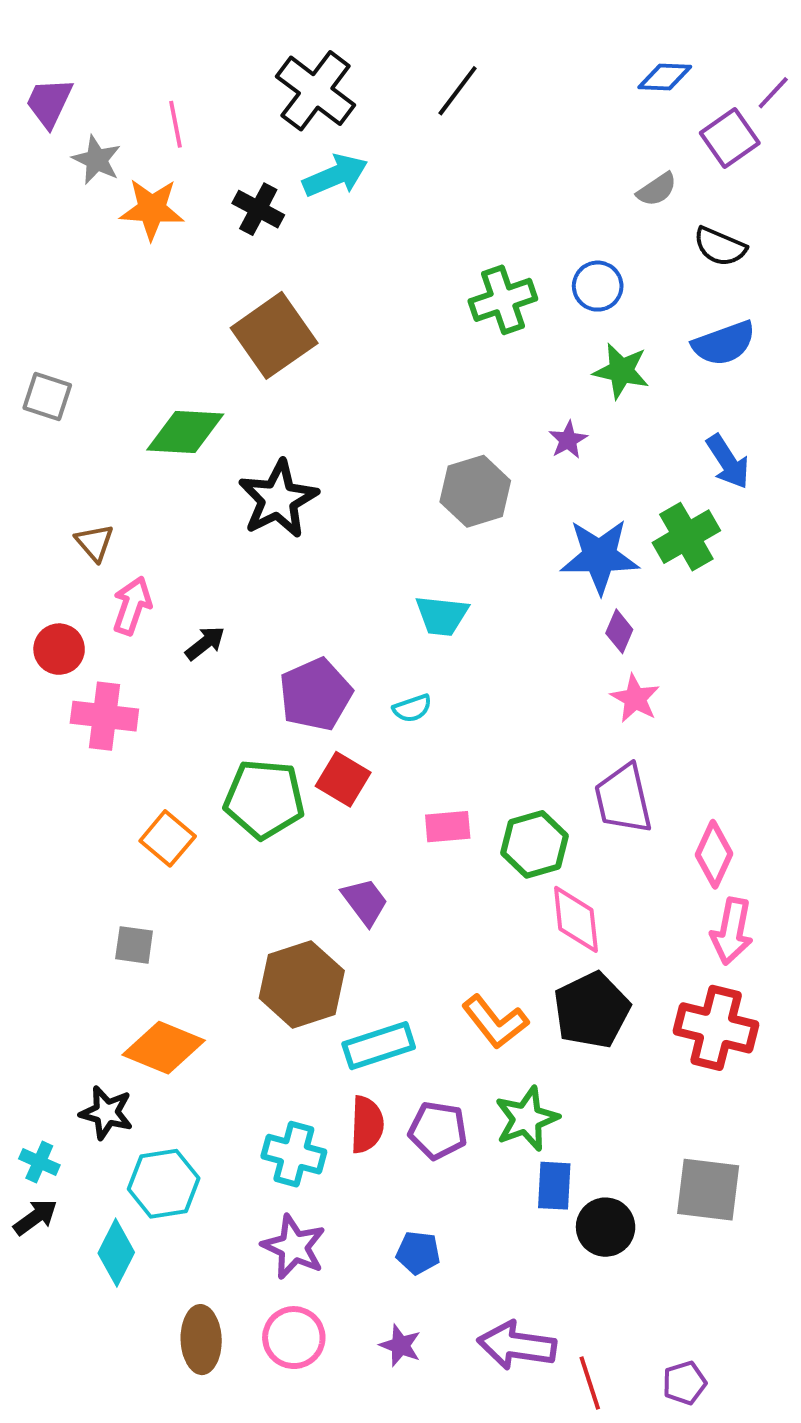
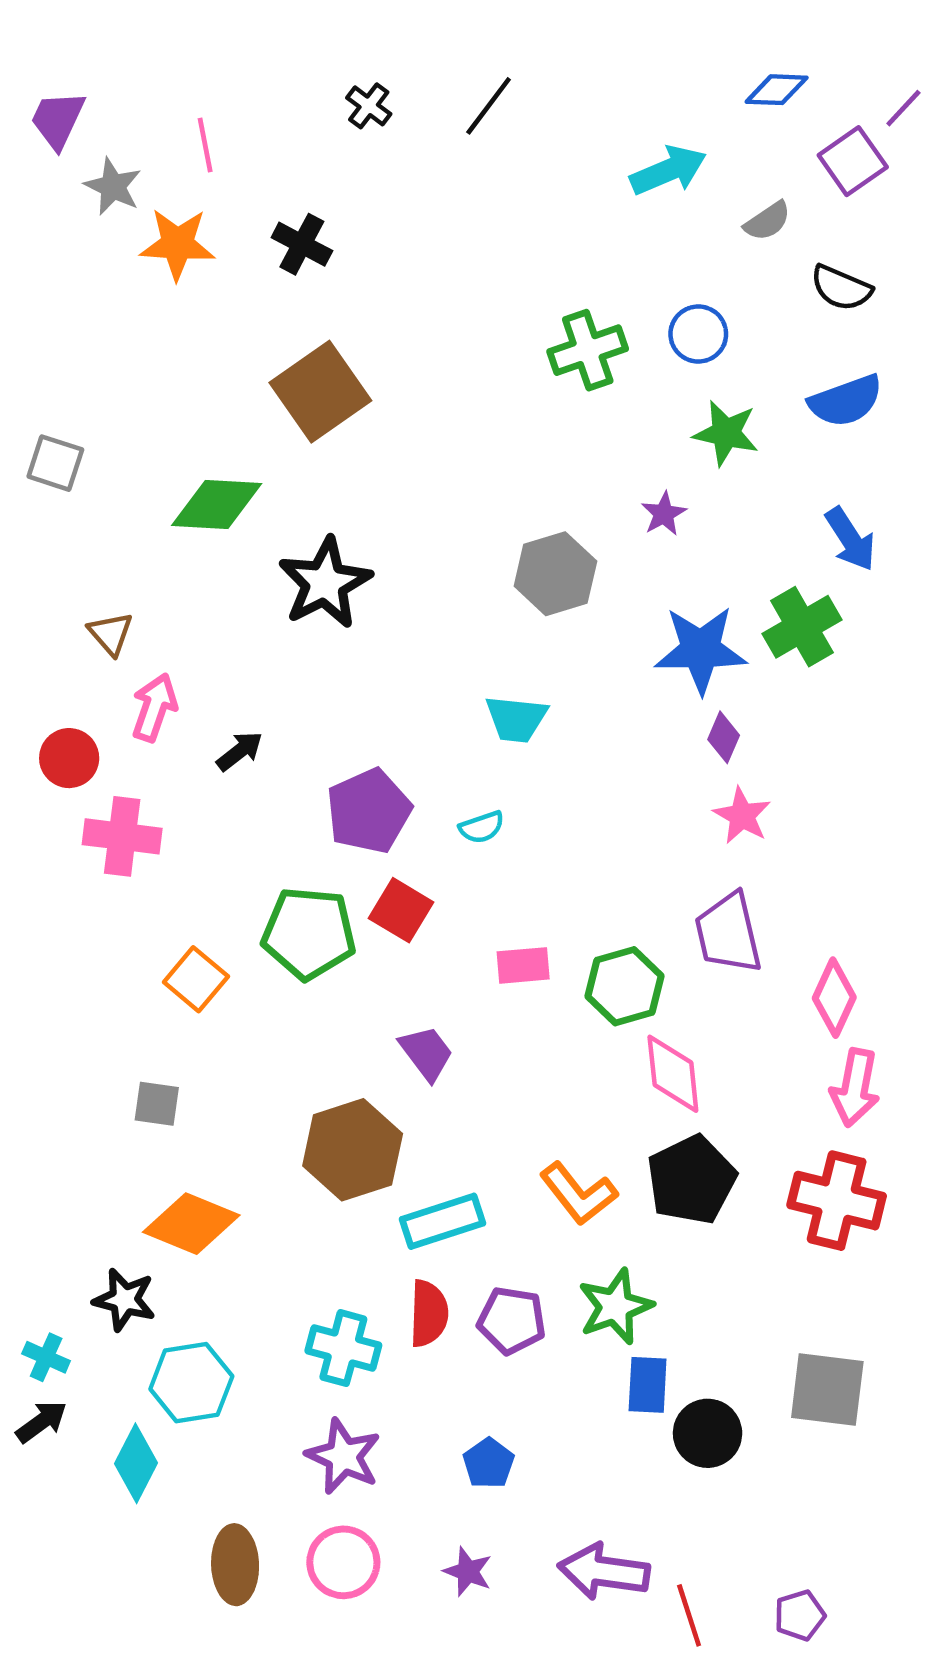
black cross: (316, 91) -> (369, 106), size x0.5
black line: (458, 91) -> (489, 106), moved
cyan arrow: (335, 176) -> (668, 170), moved
blue pentagon: (418, 1253) -> (489, 1463), turned 30

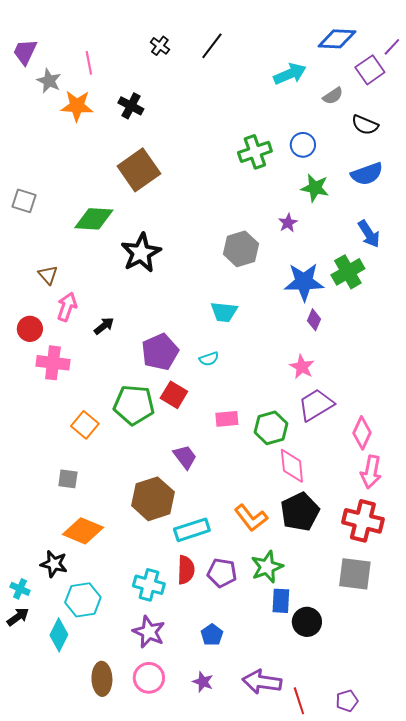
blue diamond: (777, 90) -> (337, 39), size x1.4
pink star: (742, 816) -> (302, 367), moved
purple trapezoid: (728, 933) -> (316, 405), turned 72
gray square: (827, 1390) -> (355, 574), moved

